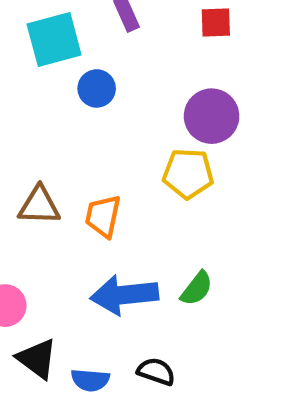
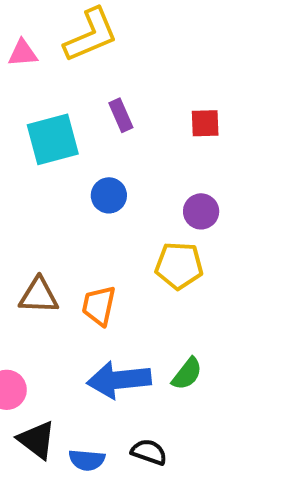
blue circle: (97, 88) -> (109, 195), moved
purple circle: (212, 116) -> (201, 211), size x0.7

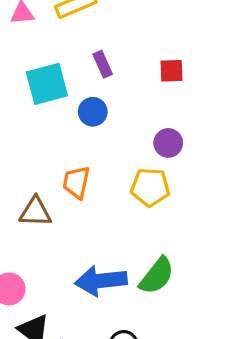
blue circle: (109, 195) -> (93, 112), moved
orange trapezoid: (99, 306) -> (76, 182), moved
green semicircle: (187, 374) -> (157, 276), size x1.4

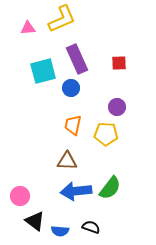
purple rectangle: (103, 64) -> (77, 59), size x1.8
orange trapezoid: (76, 182) -> (73, 125), moved
brown triangle: (35, 212) -> (67, 161), moved

